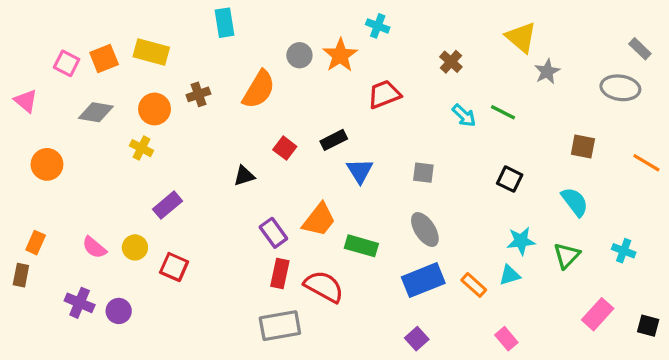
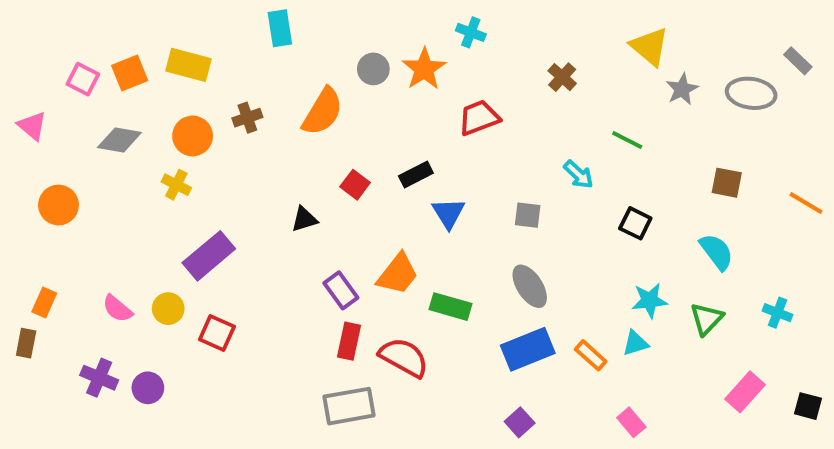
gray ellipse: (620, 88) -> (751, 93), moved
cyan arrow: (464, 116) -> (578, 175), moved
purple rectangle: (168, 205) -> (209, 256), size x1.4

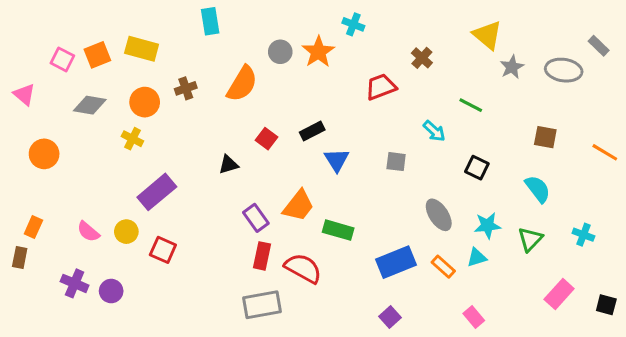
red trapezoid: (479, 118) -> (381, 87), moved
gray ellipse: (530, 286) -> (439, 215), moved

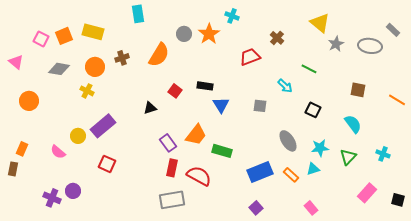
black rectangle: (312, 131) -> (205, 86), turned 35
yellow circle: (126, 232) -> (78, 136), moved
purple cross: (75, 283) -> (52, 198), moved

